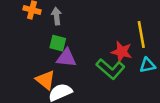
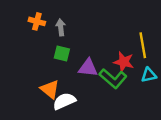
purple triangle: (66, 58) -> (88, 68), moved

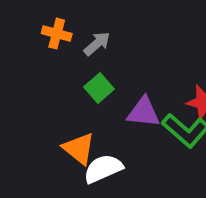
gray arrow: (61, 27) -> (97, 44), turned 56
green square: (62, 54) -> (99, 88), turned 35

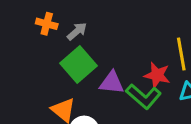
green square: (99, 88) -> (78, 65), size x1.6

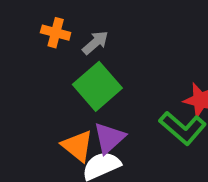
purple triangle: (112, 83) -> (109, 138), moved, turned -48

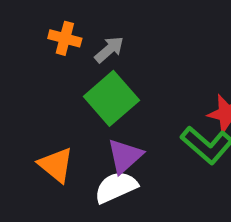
orange triangle: (77, 146) -> (56, 165), moved

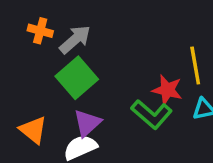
gray arrow: (109, 49) -> (75, 39), size x1.4

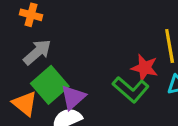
gray arrow: (75, 39) -> (37, 52), moved
green square: (77, 78) -> (50, 85), moved

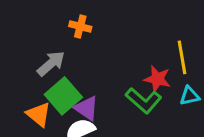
orange cross: (31, 15) -> (80, 27), moved
purple triangle: (73, 97) -> (86, 108), turned -44

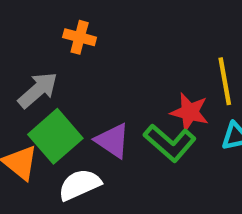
purple triangle: (86, 108) -> (113, 141), moved

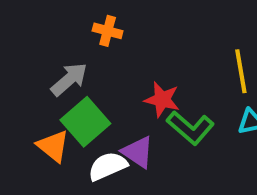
red star: (190, 112) -> (162, 100), moved
purple triangle: (113, 141) -> (138, 152), moved

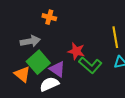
gray arrow: (69, 79) -> (30, 41), turned 30
purple triangle: (138, 152) -> (57, 69), moved

